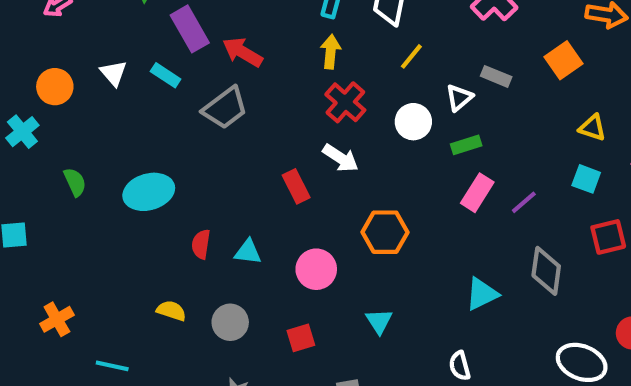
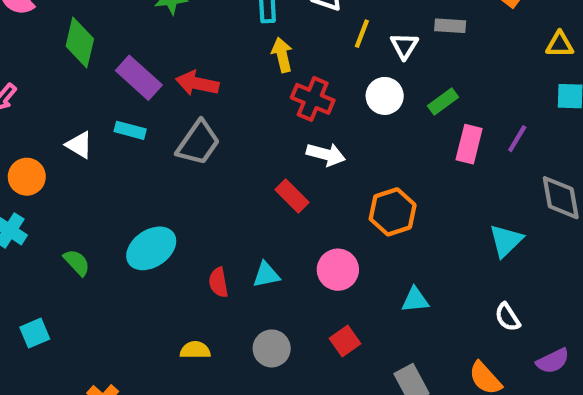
white triangle: (459, 98) -> (404, 46), moved
yellow semicircle: (171, 311) -> (195, 350), moved
cyan triangle: (379, 321) -> (415, 300), turned -44

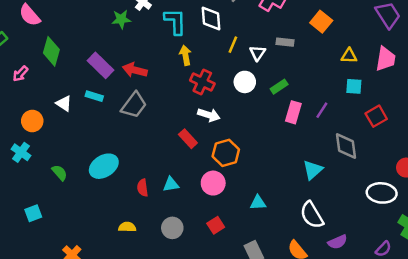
green diamond: (80, 42) -> (51, 51), moved
orange hexagon: (393, 212) -> (226, 153), moved
white semicircle: (507, 317) -> (312, 215), size x1.6

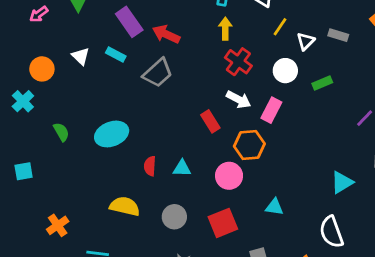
pink rectangle: (293, 112) -> (271, 110), moved
red square: (216, 225) -> (223, 223), size x1.5
yellow semicircle: (127, 227) -> (125, 206), size x1.5

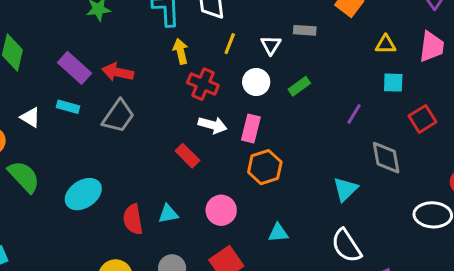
yellow line: (280, 27) -> (230, 44), moved
green semicircle: (61, 132) -> (24, 177), moved, size x1.6
orange hexagon: (249, 145) -> (265, 167), moved
red semicircle: (150, 166) -> (133, 219), size x1.4

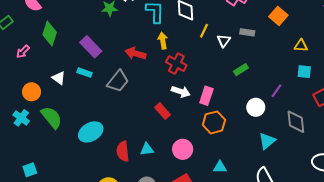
yellow line: (230, 44) -> (204, 31), moved
red arrow: (118, 72) -> (135, 53), moved
white circle: (256, 82) -> (256, 107), moved

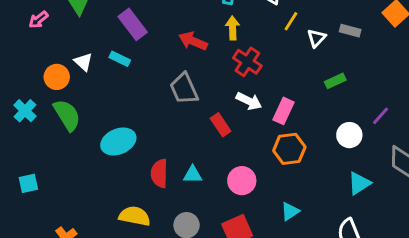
gray trapezoid: (118, 81) -> (184, 89), moved, turned 110
orange circle: (32, 92) -> (57, 77), moved
cyan triangle: (220, 167) -> (290, 211), turned -40

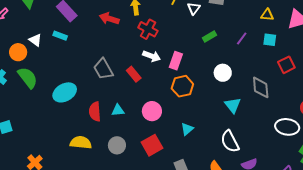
gray trapezoid: (184, 89) -> (103, 69), moved
purple line: (380, 116) -> (242, 39), moved
cyan triangle: (359, 183) -> (233, 105), turned -30

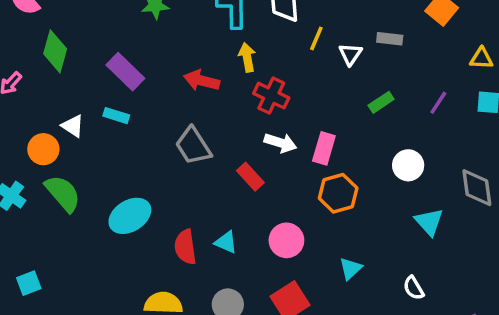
gray trapezoid: (103, 69) -> (193, 146), moved
cyan triangle: (118, 110) -> (226, 242), turned 32
white semicircle: (230, 141) -> (414, 288), moved, size x0.6

